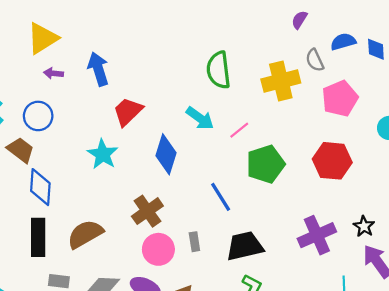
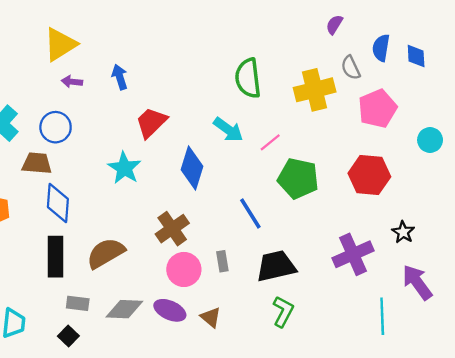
blue semicircle: (343, 42) -> (381, 48), turned -65
blue arrow: (98, 69) -> (120, 77), size x0.7
brown trapezoid: (21, 150) -> (37, 163), turned -32
green pentagon: (266, 164) -> (298, 178), turned 30
black star: (364, 226) -> (403, 232), moved

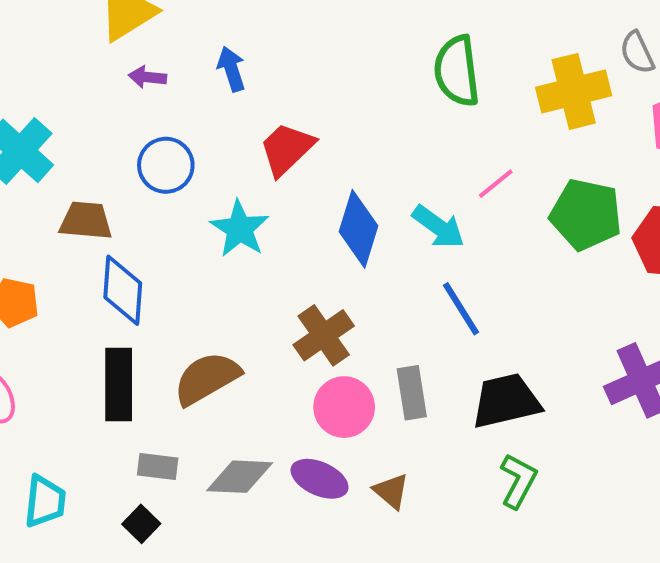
blue circle: (56, 127) -> (166, 165), moved
cyan arrow: (228, 129) -> (438, 227), moved
green pentagon: (298, 178) -> (586, 214), moved
gray rectangle: (222, 261) -> (412, 393), size x1.4

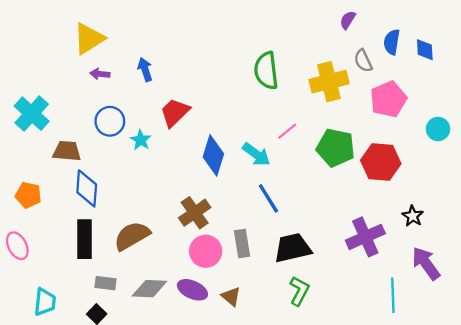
cyan star: (240, 229) -> (141, 140), moved, size x0.7

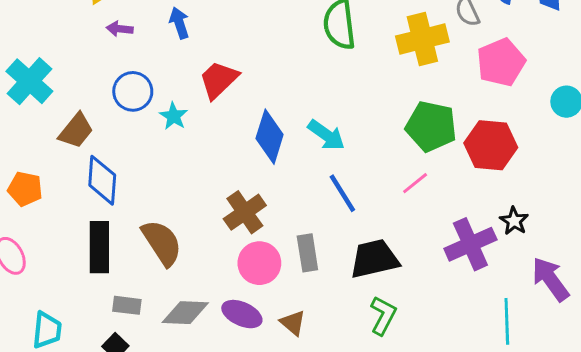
pink line: (287, 131) -> (415, 183), moved
brown trapezoid: (67, 151) -> (76, 131), turned 124
black star: (413, 216) -> (514, 221), moved
brown semicircle: (132, 236) -> (162, 243), turned 87

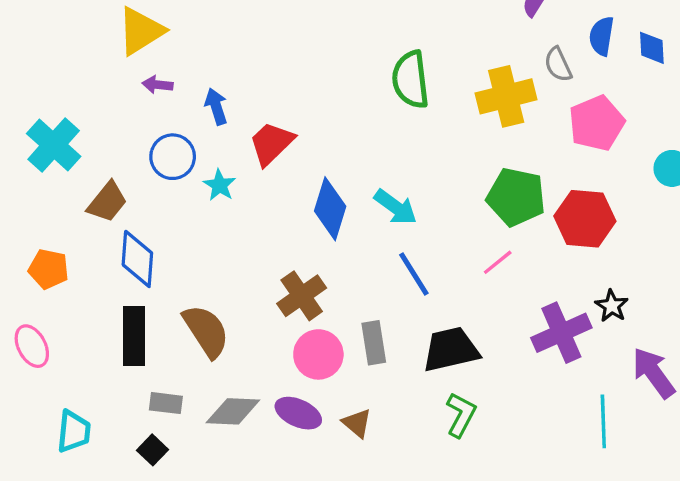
blue arrow: (179, 23) -> (216, 106), moved

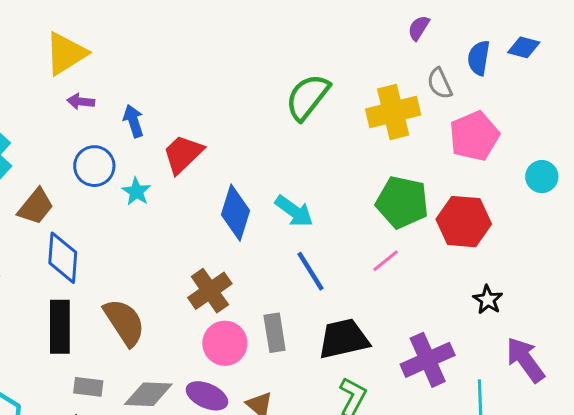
blue diamond: (652, 48) -> (524, 47), moved, turned -72
green semicircle: (411, 80) -> (308, 97), turned 45
purple cross: (561, 333) -> (428, 360), moved

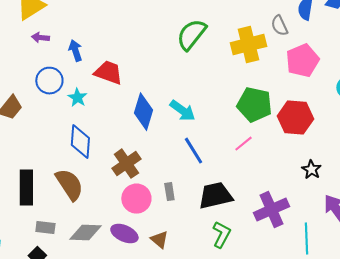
red trapezoid: (183, 154) -> (108, 73), turned 64
blue diamond: (63, 258) -> (80, 142), moved
gray rectangle: (275, 333) -> (169, 192), size x0.7

